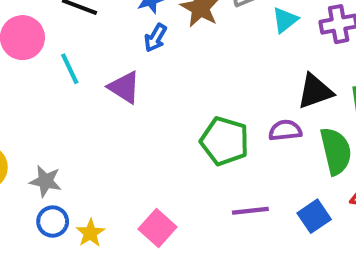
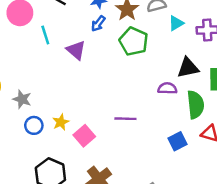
green pentagon: (225, 141) -> (134, 41), moved
purple line: (250, 211) -> (125, 119), moved
blue circle: (53, 222) -> (34, 125), moved
yellow star: (90, 233) -> (61, 122), moved

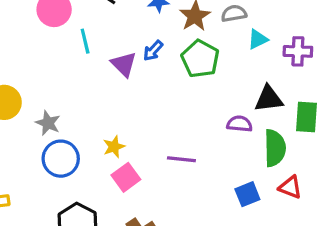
blue arrow: (98, 24) -> (153, 51), moved
yellow star: (61, 122) -> (114, 147), moved
blue circle: (34, 125) -> (61, 159), size x1.5

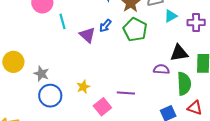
pink square: (126, 177) -> (102, 107), moved

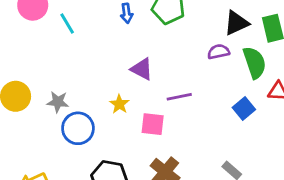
blue arrow: (105, 26) -> (127, 13), turned -32
purple triangle: (87, 35) -> (142, 69), moved
pink square: (102, 107) -> (153, 124), turned -30

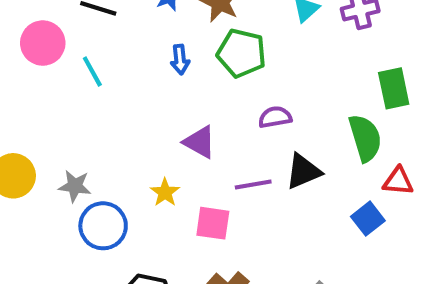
black triangle: (236, 23) -> (303, 171), moved
purple semicircle: (219, 52) -> (275, 117), moved
blue square: (244, 108) -> (368, 219), moved

